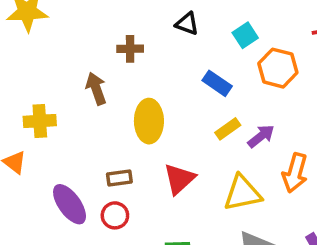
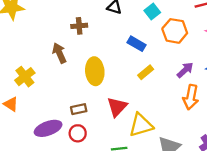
yellow cross: (40, 121) -> (25, 77), turned -30
purple arrow: (261, 136) -> (185, 70), moved
yellow triangle: (242, 193) -> (141, 125), moved
purple ellipse: (70, 204) -> (48, 128), turned -70

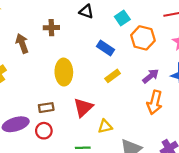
brown arrow: (59, 53) -> (22, 43), moved
yellow triangle: (141, 125) -> (105, 126), size x0.6

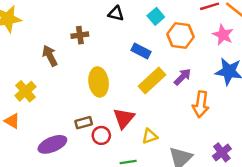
yellow rectangle: (113, 76) -> (152, 80), size x1.6
purple arrow: (151, 76) -> (182, 77), moved
red circle: (44, 131) -> (101, 135), moved

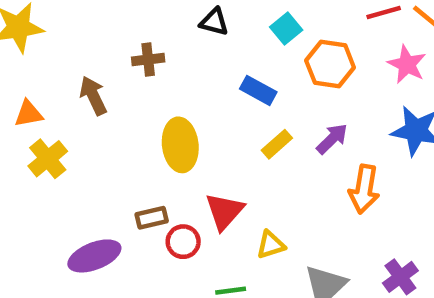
yellow rectangle: (152, 80) -> (277, 144), size x0.6
orange triangle: (12, 121) -> (29, 114), moved, turned -42

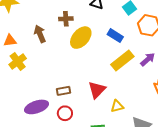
yellow rectangle: (277, 144) -> (122, 61), size x1.6
yellow ellipse: (180, 145) -> (81, 38), moved, turned 45
red circle: (183, 242) -> (65, 113), moved

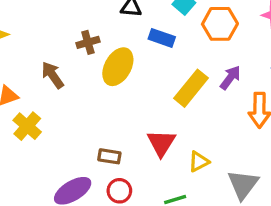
blue rectangle: (115, 36) -> (162, 38), moved
brown rectangle: (64, 91) -> (109, 156), turned 32

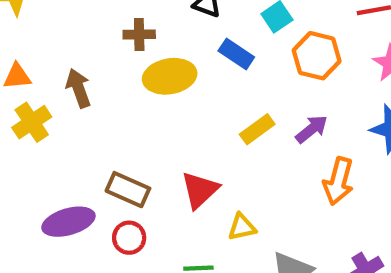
yellow ellipse: (118, 67) -> (170, 76), turned 36
brown arrow: (53, 75) -> (78, 88), moved
yellow rectangle: (191, 88) -> (257, 129), size x0.7
brown rectangle: (109, 156) -> (128, 190), size x1.4

